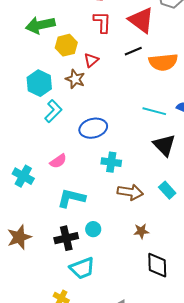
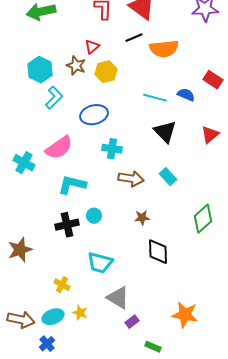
yellow hexagon: (66, 45) -> (106, 72), moved
pink semicircle: (58, 161) -> (59, 148), size x1.6
brown star: (19, 237) -> (20, 250), moved
cyan trapezoid: (82, 268) -> (100, 263), moved, turned 36

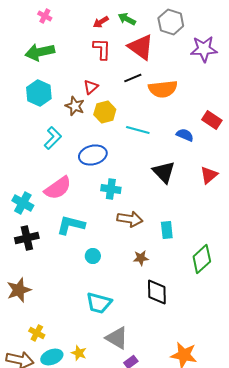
cyan hexagon: (40, 70) -> (39, 93), moved
cyan line: (155, 98) -> (138, 130), moved
cyan rectangle: (168, 177) -> (167, 230), moved, turned 36
black cross: (67, 225) -> (27, 238), moved
yellow cross: (62, 285) -> (37, 333), moved

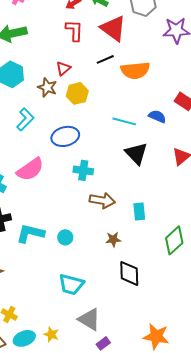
cyan line: (138, 130) -> (124, 121), moved
cyan L-shape: (71, 225) -> (30, 233), moved

